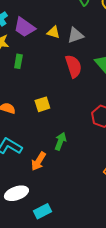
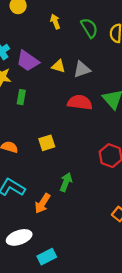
red semicircle: (73, 66) -> (80, 102), turned -65

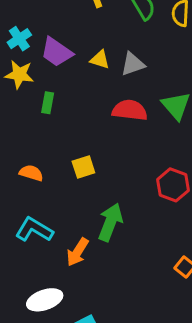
green arrow: (66, 182) -> (110, 222), size x1.4

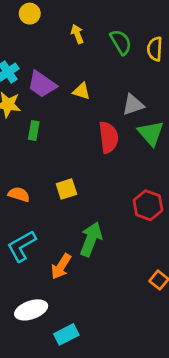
gray triangle: (133, 64) -> (133, 105), moved
red semicircle: (130, 110) -> (109, 137), turned 76
cyan L-shape: (34, 230) -> (22, 246), turned -60

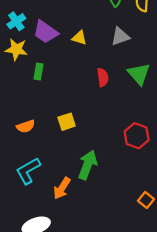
gray triangle: (133, 105) -> (120, 37), moved
red semicircle: (109, 137) -> (103, 77), size x0.7
orange semicircle: (19, 194) -> (26, 126), turned 144

